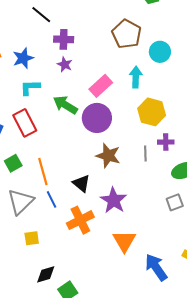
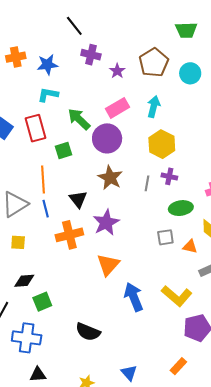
cyan circle: (160, 52) -> (190, 73), moved
purple star: (65, 64) -> (117, 71), moved
green square: (13, 163) -> (63, 150), moved

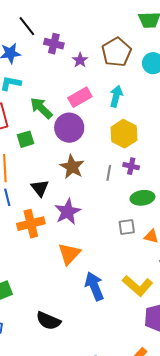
black line: (74, 26) -> (27, 26), moved

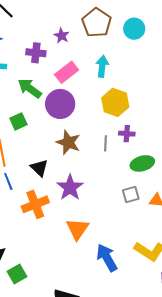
purple cross: (54, 44) -> (36, 53), moved

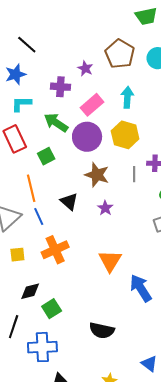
yellow hexagon: (115, 102) -> (125, 135), moved
purple star: (70, 187) -> (105, 208), moved, size x0.6
orange cross: (35, 204) -> (55, 250), moved

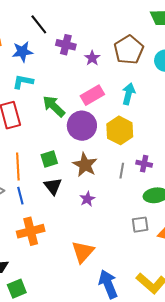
purple cross: (60, 87) -> (66, 45), moved
green square: (46, 156) -> (49, 159), moved

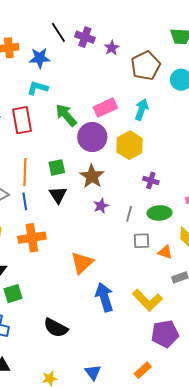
purple cross: (66, 45) -> (85, 37), moved
purple star: (92, 58) -> (112, 48), moved
gray line: (122, 171) -> (129, 214), moved
purple star: (87, 199) -> (101, 206), moved

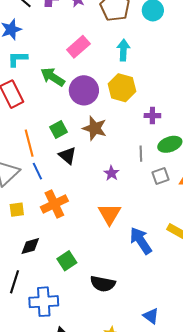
pink rectangle: (105, 108) -> (78, 47), moved
purple star: (101, 206) -> (111, 173), moved
green square: (13, 294) -> (67, 261), moved

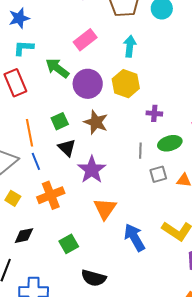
purple star: (111, 173) -> (92, 170), moved, size x1.8
yellow square: (17, 210) -> (13, 198), turned 35
green square: (67, 261) -> (69, 244), moved

